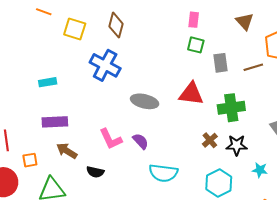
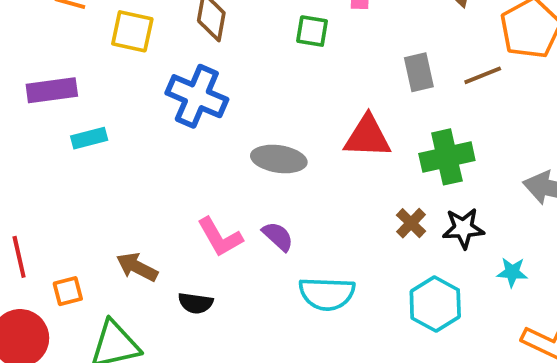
green square: (196, 45) -> (312, 31), moved
purple rectangle: (55, 122) -> (52, 90), moved

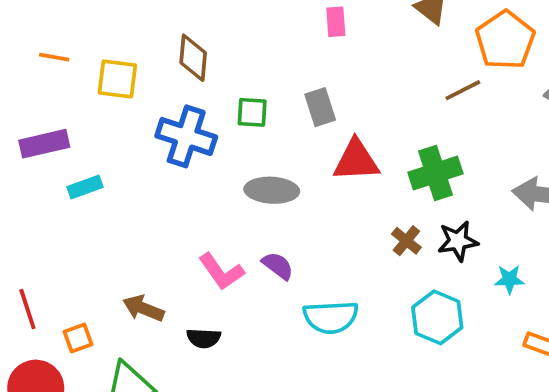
green square: (312, 31) -> (252, 112), moved
gray rectangle: (419, 72) -> (320, 107), moved

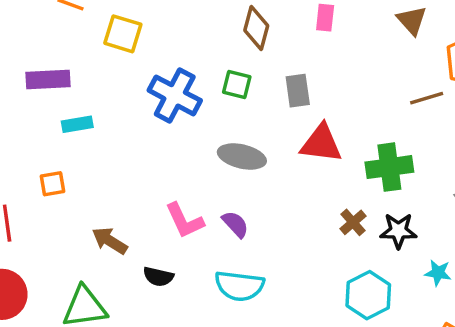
brown diamond: (193, 58) -> (256, 28), moved
cyan semicircle: (331, 317) -> (239, 286), moved
orange square: (78, 338) -> (52, 184), moved

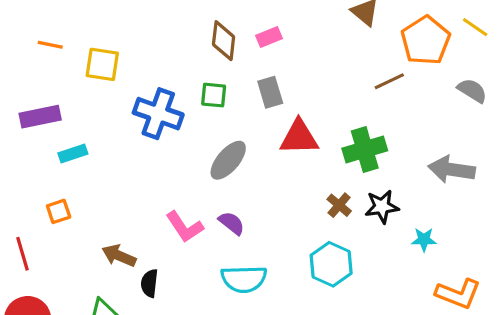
pink rectangle: (325, 18) -> (269, 37), moved, turned 70
gray ellipse: (242, 156) -> (228, 160), turned -54
black semicircle: (158, 277) -> (149, 283), moved, turned 92
cyan hexagon: (368, 295) -> (331, 264), moved

